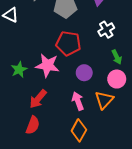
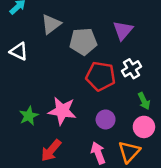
red pentagon: (68, 43) -> (101, 76), moved

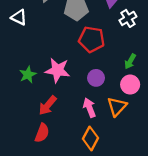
white cross: (132, 69) -> (128, 18), moved
green arrow: (144, 101) -> (130, 61), turned 56

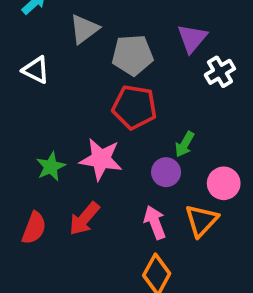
red pentagon: (92, 39) -> (134, 107), moved
green arrow: (130, 61) -> (185, 144), moved
red semicircle: (42, 133) -> (34, 228), moved

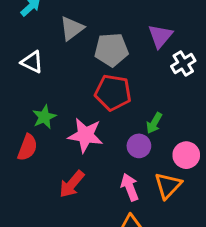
green star: (51, 167) -> (44, 117), moved
red semicircle: (34, 228) -> (27, 147), moved

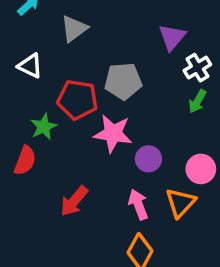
gray pentagon: (111, 50) -> (123, 81), moved
red pentagon: (113, 92) -> (77, 100), moved
green arrow: (154, 123) -> (197, 101), moved
pink star: (85, 135) -> (113, 133), moved

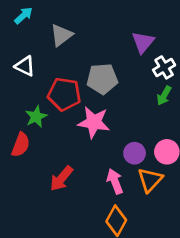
purple circle: (148, 159) -> (135, 153), moved

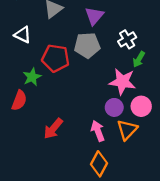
purple triangle: (143, 42) -> (94, 16), moved
white cross: (164, 67) -> (127, 39), moved
pink star: (94, 122) -> (122, 82), moved

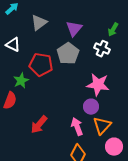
white cross: (127, 39) -> (102, 49), turned -35
gray pentagon: (87, 45) -> (68, 54), turned -30
green arrow: (139, 59) -> (113, 30), moved
pink circle: (141, 106) -> (114, 147), moved

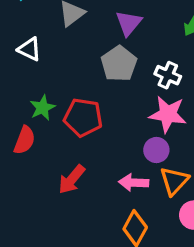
white cross: (102, 49) -> (168, 75), moved
red pentagon: (41, 65) -> (83, 117), moved
pink arrow: (77, 127) -> (134, 183), turned -66

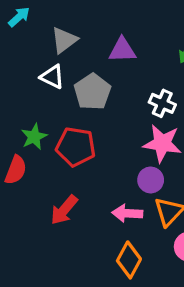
purple triangle: (129, 23) -> (122, 50), turned 48
white triangle: (29, 49) -> (52, 77), moved
gray pentagon: (119, 64) -> (92, 92), moved

